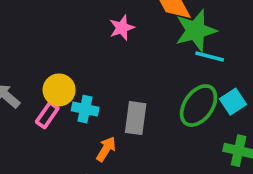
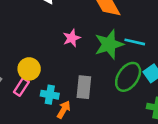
pink star: (122, 28) -> (72, 38), moved
green star: (196, 31) -> (109, 44), moved
cyan cross: (85, 109) -> (50, 95), moved

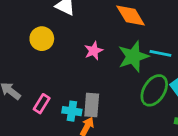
yellow circle: (29, 69) -> (42, 39), moved
gray rectangle: (84, 87) -> (92, 105), moved

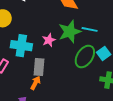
pink star: (94, 51) -> (49, 40), moved
cyan cross: (72, 111) -> (21, 46), moved, size x1.5

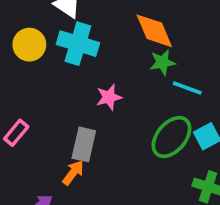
green star: (70, 32) -> (162, 62), moved, size x0.6
cyan cross: (21, 46) -> (78, 44), moved

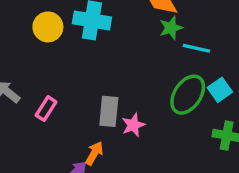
pink star: (109, 97) -> (133, 125), moved
orange arrow: (73, 173) -> (94, 153), moved

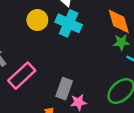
pink rectangle: (46, 109) -> (22, 76), size x1.6

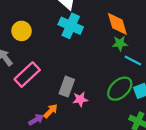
yellow circle: (37, 20) -> (21, 31), moved

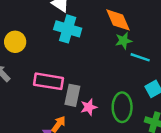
pink rectangle: (27, 75) -> (48, 81), moved, turned 60
green ellipse: (120, 89) -> (122, 107), moved, turned -40

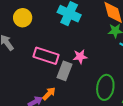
pink star: (89, 107) -> (80, 57), moved

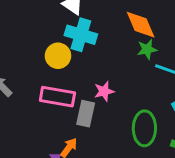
yellow circle: (23, 18) -> (58, 56), moved

